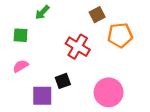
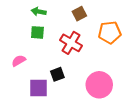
green arrow: (42, 12) -> (39, 12), turned 56
brown square: (97, 15) -> (79, 14), moved
green square: (21, 35) -> (37, 32), moved

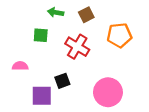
green arrow: (39, 12) -> (56, 12), moved
pink semicircle: (19, 61) -> (20, 66), turned 32

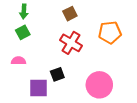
green arrow: (56, 12) -> (24, 11), moved, turned -96
brown square: (86, 15) -> (70, 14), moved
green square: (41, 35) -> (23, 32), moved, turned -32

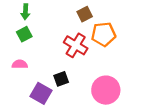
brown square: (70, 14) -> (85, 14), moved
orange pentagon: (110, 32) -> (104, 34), moved
purple square: (38, 88) -> (41, 93), turned 30

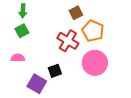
orange pentagon: (104, 34) -> (93, 31), turned 30
pink circle: (106, 90) -> (95, 63), moved

